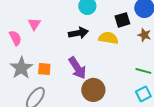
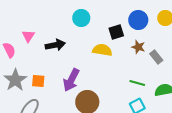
black arrow: (78, 33) -> (55, 45), moved
purple arrow: (77, 68) -> (71, 80), turned 60

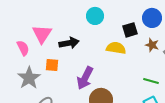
pink triangle: (28, 36) -> (42, 34), size x1.5
orange square: (38, 81) -> (52, 65), moved

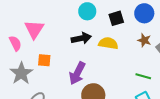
black square: (130, 30) -> (116, 18), moved
black arrow: (69, 43) -> (81, 38), moved

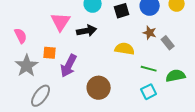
pink triangle: (34, 29) -> (61, 22), moved
yellow semicircle: (108, 43) -> (125, 49), moved
purple arrow: (77, 73) -> (69, 66), moved

